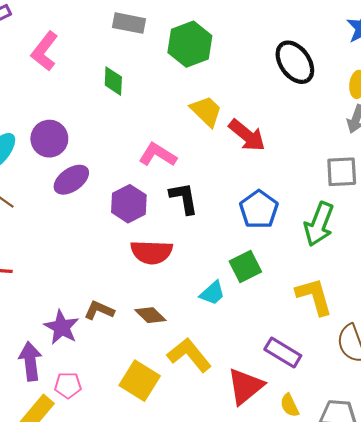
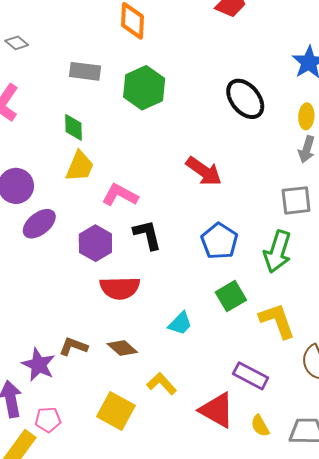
yellow trapezoid: (206, 111) -> (80, 166), moved, turned 72
green square: (245, 267) -> (231, 296), moved
yellow L-shape: (189, 355) -> (162, 384), size x0.7
red triangle: (245, 386) -> (217, 410), turned -48

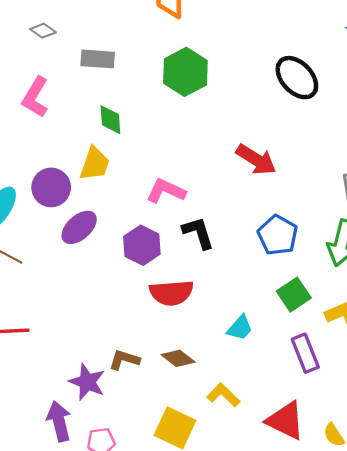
gray rectangle: (85, 71) -> (98, 59), moved
yellow trapezoid: (80, 166) -> (95, 164), moved
purple rectangle: (251, 376) -> (305, 353), moved, turned 44

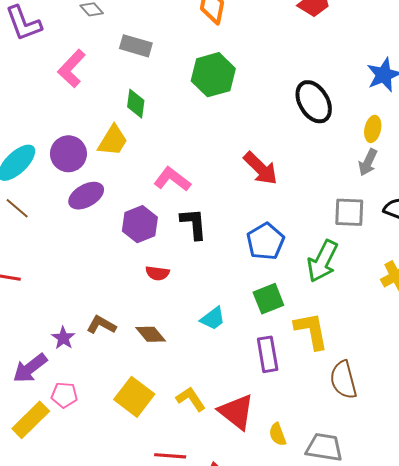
red semicircle: (171, 293) -> (157, 273), size x0.6
purple star: (87, 382) -> (63, 338), size x0.7
yellow L-shape: (223, 395) -> (191, 399), moved
purple arrow: (59, 421) -> (30, 368), turned -126

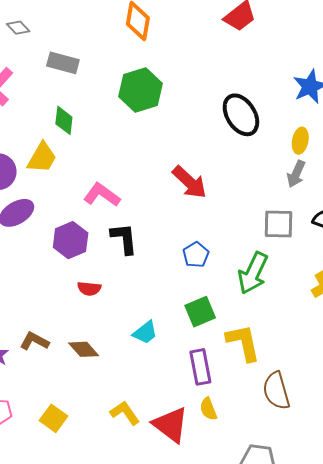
blue pentagon: (265, 241) -> (196, 255), size x0.7
yellow square: (134, 397) -> (54, 418), moved, size x0.7
yellow semicircle: (278, 434) -> (208, 409), moved

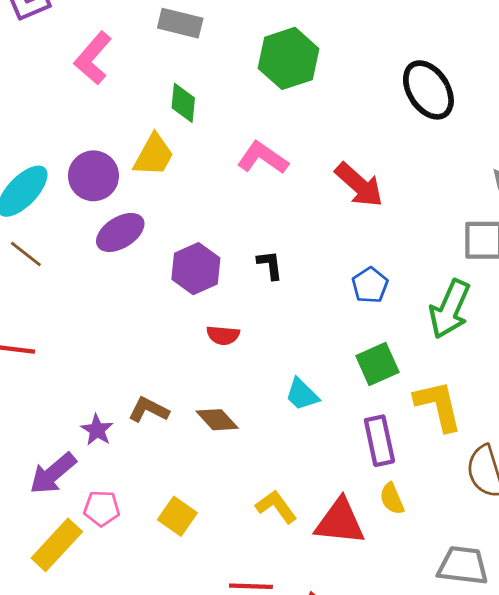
pink L-shape: (102, 195) -> (263, 158), moved
black L-shape: (124, 239) -> (270, 265), size x0.7
cyan trapezoid: (145, 332) -> (302, 394), turned 84
red triangle: (171, 425) -> (340, 522), turned -30

